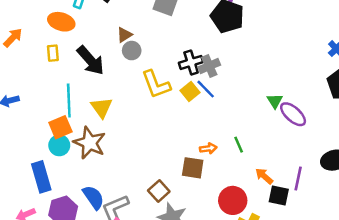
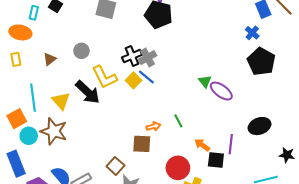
brown triangle: (124, 35) -> (50, 59), moved
black arrow: (90, 60) -> (88, 92), moved
orange square: (60, 127) -> (17, 119), moved

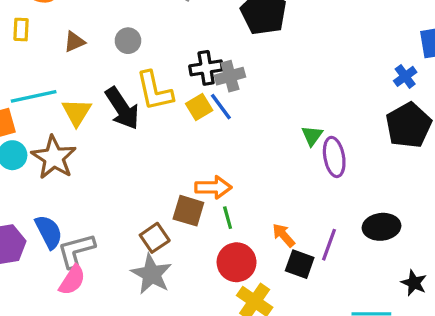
purple ellipse: (221, 91) -> (334, 157), turned 30
cyan line: (33, 98) -> (34, 96), turned 72
green line: (178, 121) -> (228, 218), moved
orange arrow: (153, 126) -> (213, 187), size x1.5
brown square: (115, 166) -> (155, 238), moved

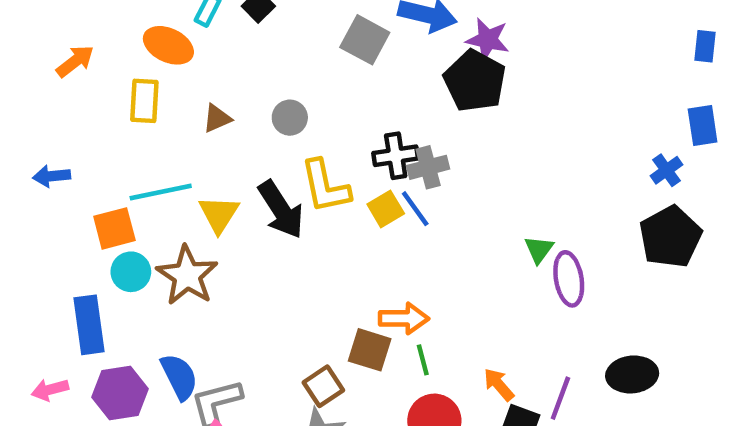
yellow rectangle: (21, 30) -> (144, 101), size x1.4

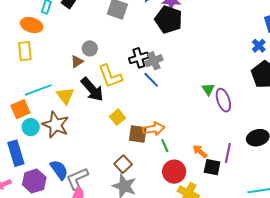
brown triangle: (217, 118) -> (77, 62), moved
yellow square: (386, 209) -> (118, 117), moved
brown square: (370, 350) -> (138, 134), moved

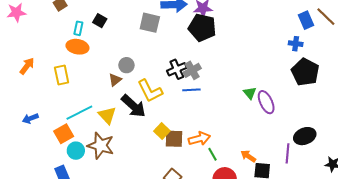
orange ellipse: (32, 25) -> (77, 47), moved
blue cross: (259, 46) -> (296, 44), turned -32
blue line: (151, 80) -> (191, 90), turned -42
brown square: (138, 134) -> (174, 139), moved
purple line: (228, 153) -> (288, 153), moved

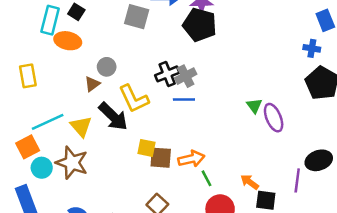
cyan rectangle: (78, 28) -> (50, 20), size x1.6
orange ellipse: (77, 47) -> (68, 41), moved
yellow square: (162, 131) -> (146, 148), turned -35

